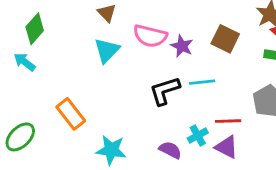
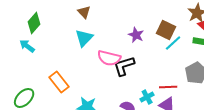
pink semicircle: (150, 36) -> (109, 58), moved
cyan line: (202, 82) -> (173, 43), moved, turned -36

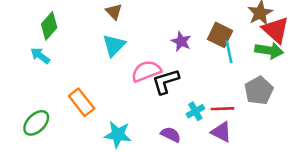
cyan line: (173, 43) -> (229, 52), turned -60
pink semicircle: (109, 58) -> (146, 71), turned 145
cyan cross: (147, 97) -> (195, 111), moved

